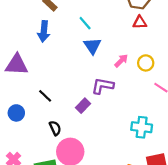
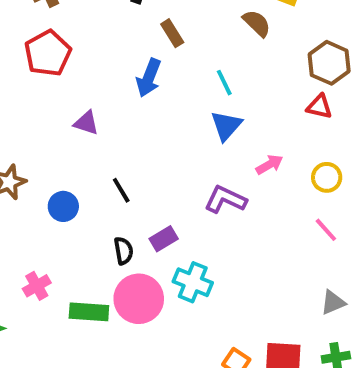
yellow circle: (146, 63) -> (327, 177), moved
purple triangle: (17, 65) -> (86, 123), size x0.6
purple rectangle: (83, 106) -> (164, 239), moved
cyan cross: (142, 127) -> (193, 282), moved

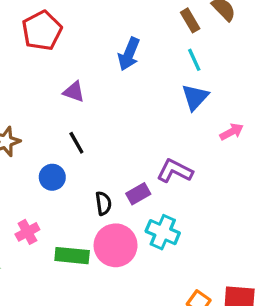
brown rectangle: (172, 33) -> (190, 20), moved
black line: (121, 190) -> (76, 143), moved
purple L-shape: (225, 199) -> (175, 171), moved
blue circle: (63, 206) -> (52, 177), moved

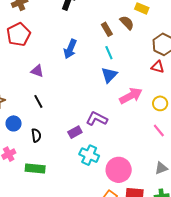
pink arrow: (232, 132) -> (131, 96), size x1.6
blue circle: (52, 177) -> (14, 123), moved
black semicircle: (103, 203) -> (36, 135), moved
pink circle: (116, 245) -> (119, 170), moved

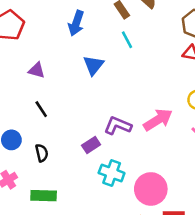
blue arrow: (70, 49) -> (76, 23), moved
blue triangle: (109, 75) -> (94, 65), moved
pink arrow: (131, 96) -> (158, 120), moved

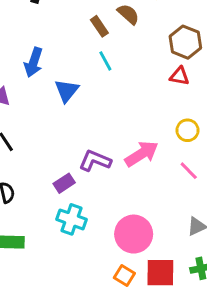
blue arrow: (76, 23) -> (34, 62), moved
cyan cross: (112, 173) -> (72, 219), moved

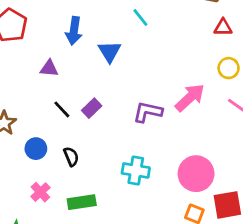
red triangle: (179, 76) -> (223, 28), moved
purple rectangle: (64, 183) -> (92, 108), moved

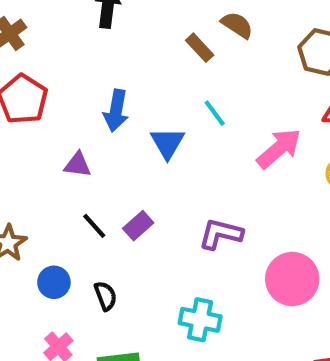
cyan line: (140, 17) -> (215, 113), moved
pink arrow: (190, 98) -> (279, 148), moved
pink circle: (196, 174) -> (292, 279), moved

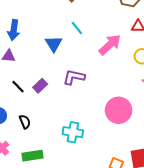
blue arrow: (116, 111) -> (14, 30), moved
purple L-shape: (221, 234) -> (74, 77), moved

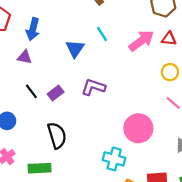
pink arrow: (110, 45) -> (141, 41), moved
black semicircle: (25, 122) -> (57, 135), moved, size x1.6
cyan cross: (73, 132) -> (114, 159), moved

